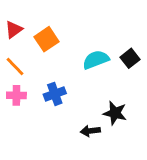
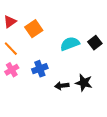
pink cross: (16, 95) -> (12, 70), turned -32
black arrow: (90, 131) -> (62, 86), moved

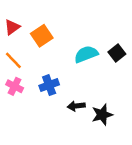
pink cross: (12, 70) -> (15, 86), turned -32
black star: (84, 83) -> (102, 115), moved, turned -30

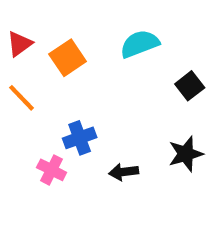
cyan semicircle: (86, 54) -> (140, 44), moved
pink cross: (15, 86) -> (52, 170), moved
black star: (102, 115) -> (186, 154), moved

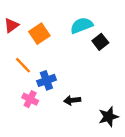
black square: (190, 86) -> (100, 42), moved
orange line: (22, 98) -> (23, 65), moved
black star: (186, 154) -> (109, 117), moved

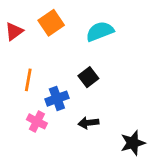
orange square: (39, 34) -> (51, 23), moved
black square: (100, 42) -> (88, 77), moved
orange line: (23, 65) -> (28, 80), turned 54

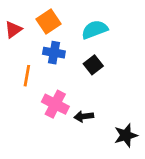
black square: (88, 77) -> (93, 65), moved
blue cross: (57, 99) -> (54, 53), moved, turned 30
pink cross: (37, 121) -> (55, 104), moved, size x1.4

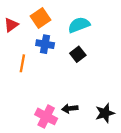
pink cross: (55, 104) -> (46, 116), moved
black arrow: (84, 116) -> (70, 109), moved

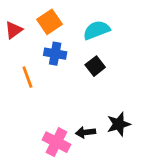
orange line: (22, 63) -> (27, 77), turned -30
black star: (105, 113) -> (119, 124), moved

